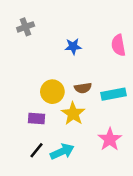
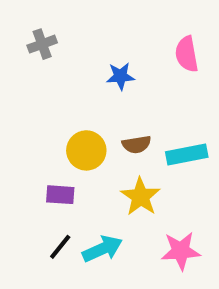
pink semicircle: (118, 45) -> (187, 54), moved
yellow star: (73, 114) -> (141, 197), moved
pink star: (110, 139) -> (181, 251), moved, turned 30

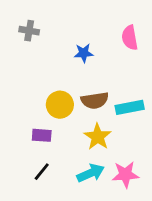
gray cross: (42, 44) -> (29, 31), turned 30
brown semicircle: (137, 144) -> (95, 100), size x1.4
cyan arrow: (102, 249) -> (91, 173), moved

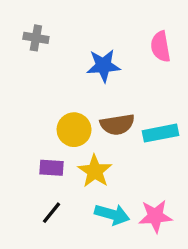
blue star: (84, 53) -> (103, 66), size x1.4
yellow star: (98, 137) -> (95, 171), moved
cyan arrow: (91, 173) -> (112, 214), turned 40

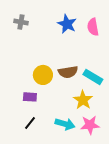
blue star: (103, 66) -> (67, 24), moved, turned 30
cyan rectangle: (161, 133) -> (93, 77), turned 42
yellow star: (95, 171) -> (83, 100), moved

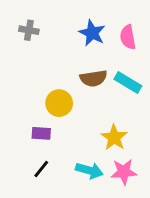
brown semicircle: (68, 72) -> (93, 78), moved
cyan rectangle: (93, 77) -> (128, 82), moved

